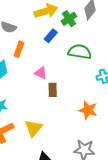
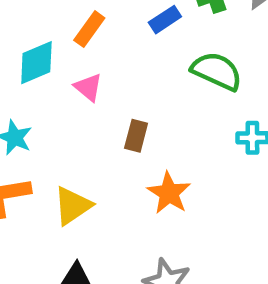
pink triangle: (41, 73) -> (88, 87), moved
orange star: (88, 110) -> (169, 193), moved

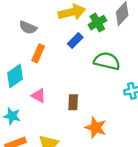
pink triangle: (88, 87) -> (39, 96), moved

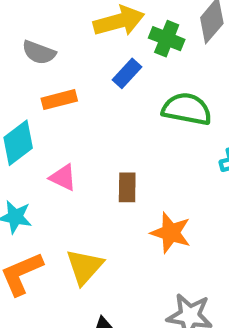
green cross: (97, 23) -> (167, 39), turned -36
orange rectangle: (38, 53) -> (59, 100), turned 54

